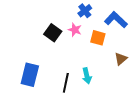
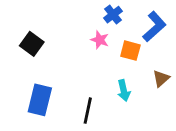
blue L-shape: (116, 20) -> (154, 27), turned 95
black square: (53, 33) -> (32, 44), moved
cyan arrow: (87, 76) -> (124, 91), moved

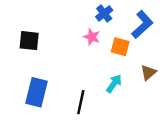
black square: (32, 44) -> (29, 41), turned -30
cyan arrow: (124, 91) -> (114, 84), turned -132

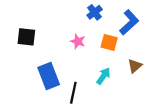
pink star: (92, 37) -> (78, 41), moved
blue rectangle: (36, 92) -> (49, 76), moved, turned -35

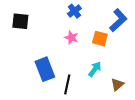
blue cross: (95, 12) -> (74, 11), moved
black square: (26, 37) -> (20, 21), moved
brown triangle: (135, 66) -> (117, 84), moved

